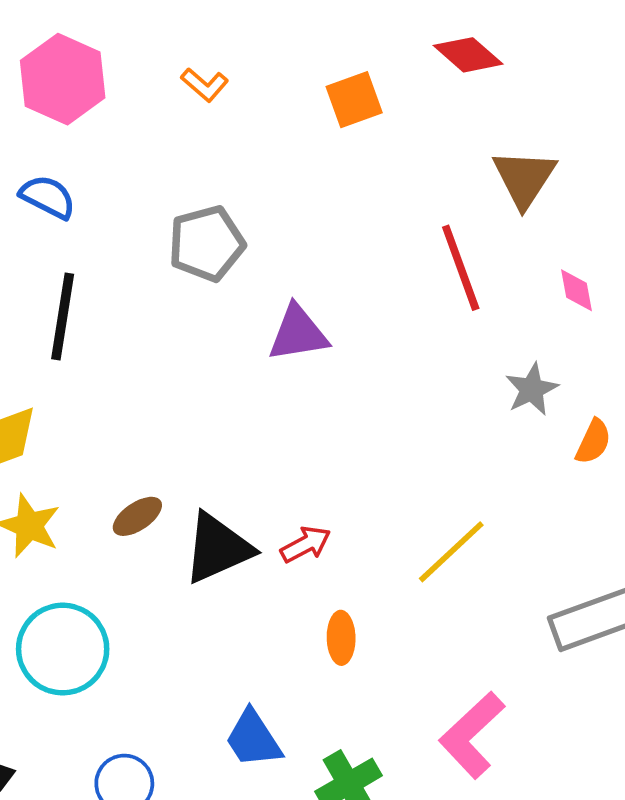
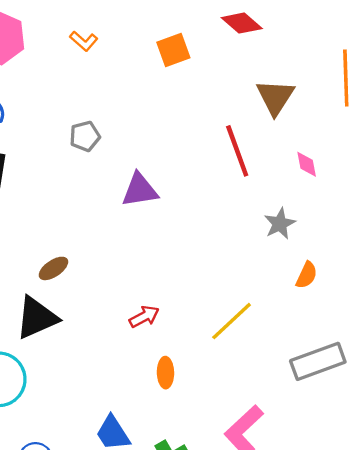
gray pentagon: (207, 244) -> (85, 136), size x0.7
orange semicircle: (593, 442) -> (307, 275), moved
brown ellipse: (137, 516) -> (53, 268), moved
black triangle: (218, 548) -> (37, 318), moved

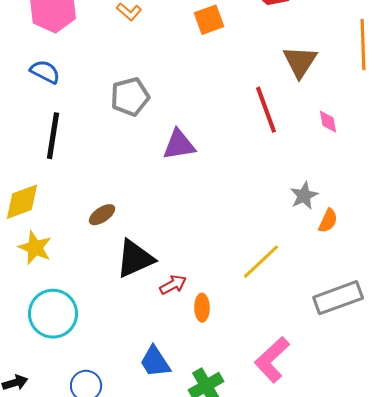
gray pentagon: (85, 136) -> (130, 97), size x1.4
gray star: (280, 224) -> (304, 196), moved
red arrow: (144, 317) -> (173, 285), moved
black triangle: (37, 318) -> (135, 259), moved

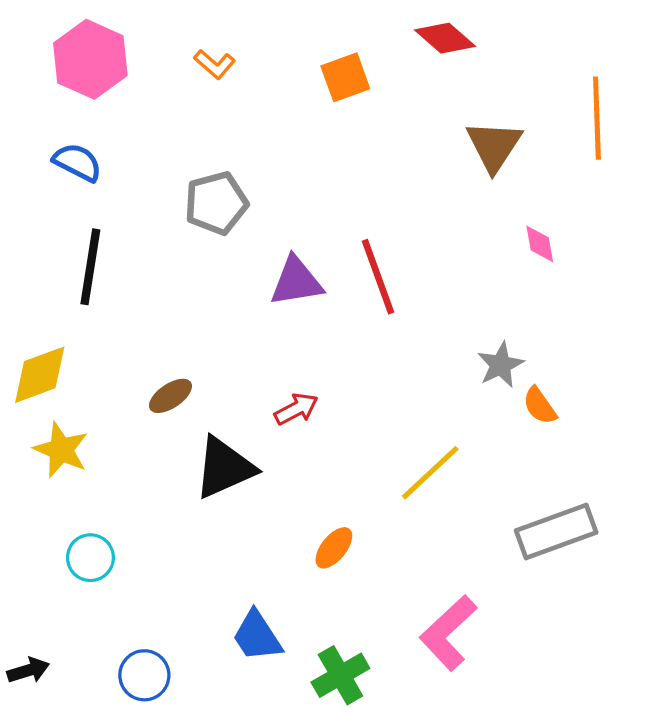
red line: (266, 110) -> (378, 277), moved
orange semicircle: (328, 221) -> (540, 406), turned 120
red arrow: (173, 285) -> (296, 409), moved
orange ellipse: (202, 308) -> (334, 548), turned 40
cyan circle: (53, 314) -> (90, 558), size x0.6

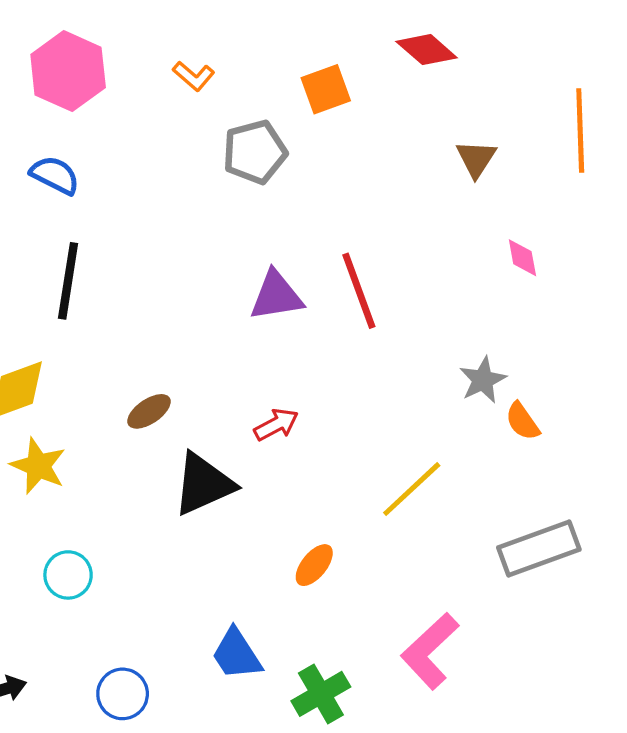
brown triangle: (494, 146) -> (476, 159), size x0.7
gray pentagon: (216, 203) -> (255, 152), moved

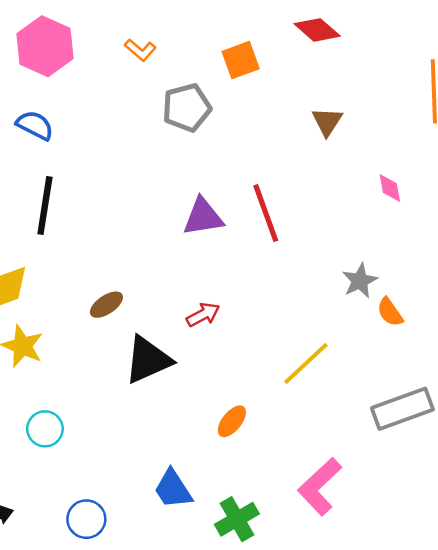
brown triangle: (476, 159) -> (327, 121), moved

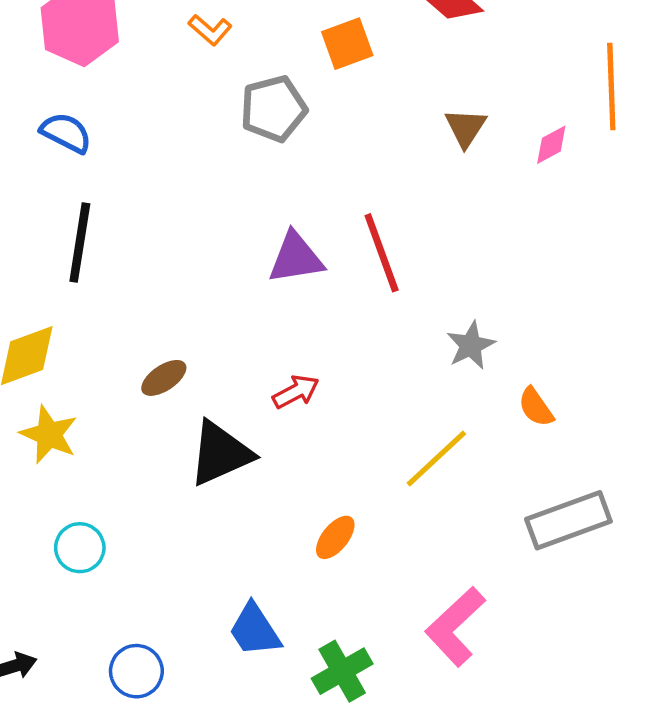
pink diamond: (390, 188) -> (551, 145), moved, turned 72
gray star: (360, 281) -> (471, 345), moved
orange semicircle: (390, 312) -> (536, 407), moved

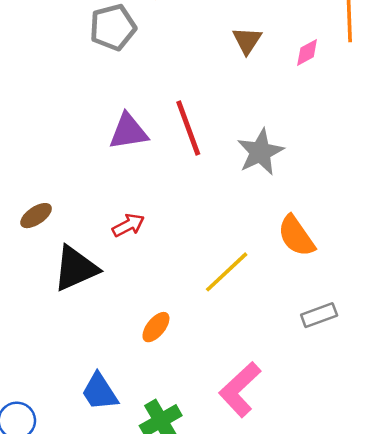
gray star: (471, 345) -> (260, 152), moved, size x1.4
orange semicircle: (536, 407) -> (296, 236), size x1.5
gray rectangle: (568, 520) -> (319, 315), size x0.6

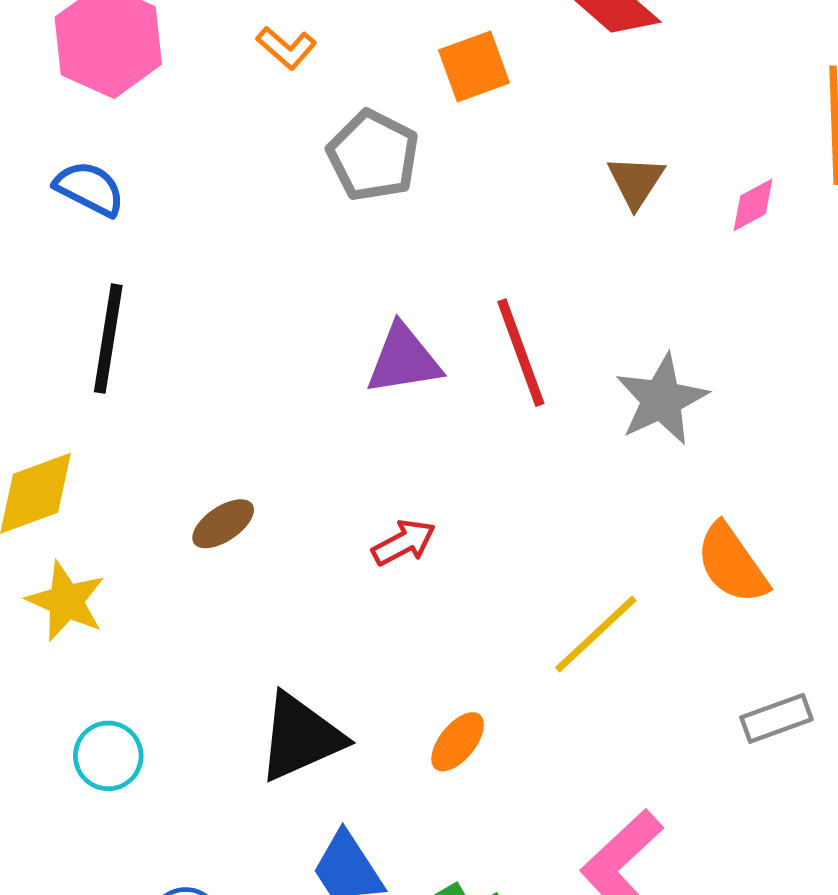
gray pentagon: (113, 27) -> (373, 156), turned -30
black triangle: (76, 268) -> (301, 737), moved

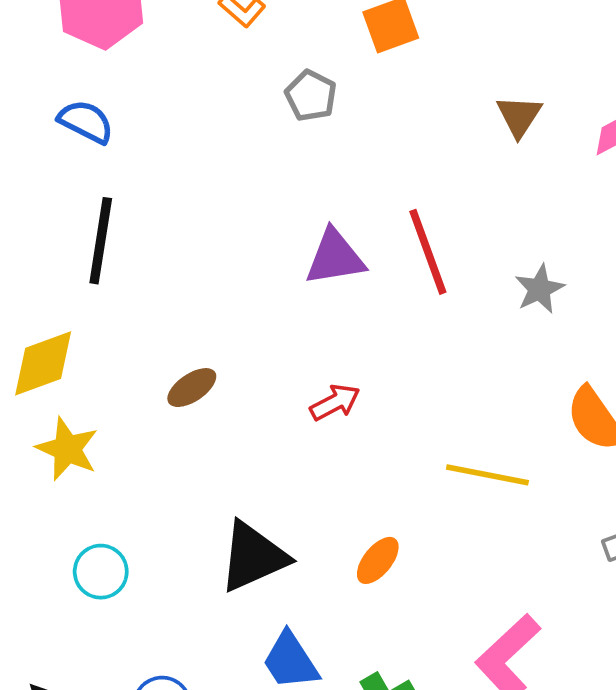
gray pentagon: (373, 156) -> (311, 96), size x0.7
gray star: (662, 400) -> (540, 289), size x0.7
yellow line: (596, 634) -> (487, 475), turned 54

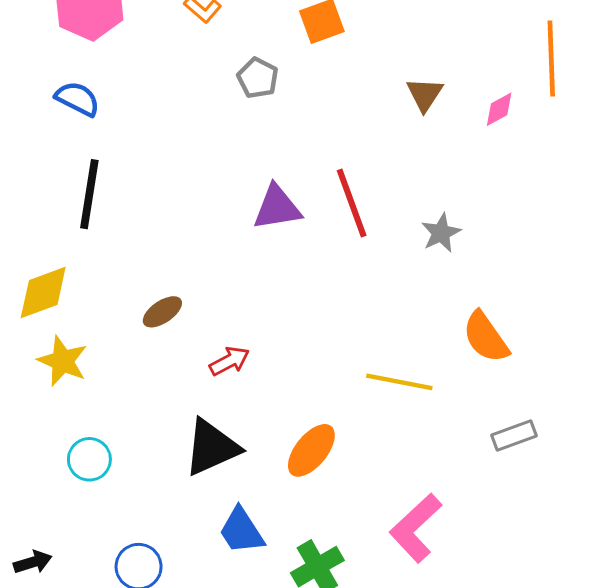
red arrow: (335, 402) -> (229, 361), moved
orange ellipse: (378, 560) -> (311, 450), size x1.4

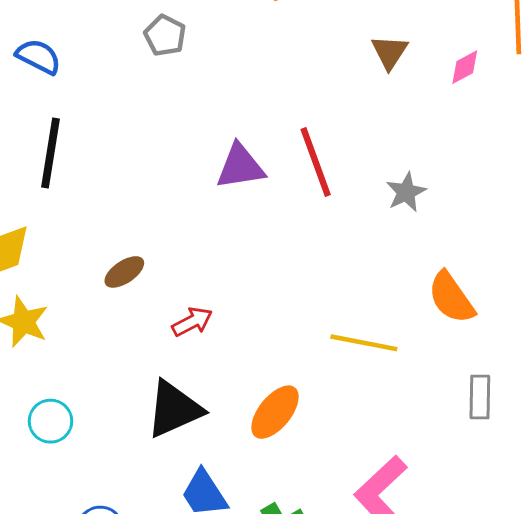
gray pentagon: (258, 78) -> (165, 35), moved
gray rectangle: (514, 435) -> (480, 397), turned -69

